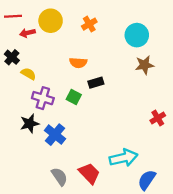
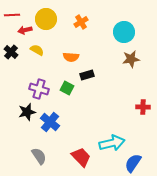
yellow semicircle: (28, 74) -> (37, 50), moved
red cross: (158, 118) -> (143, 107), turned 32
gray semicircle: (59, 177) -> (39, 156), moved

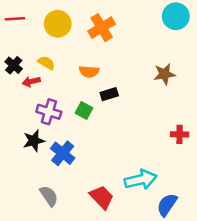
orange cross: (81, 22) -> (102, 28), size x1.5
red arrow: (25, 30) -> (31, 82), moved
cyan circle: (124, 32) -> (176, 16), moved

